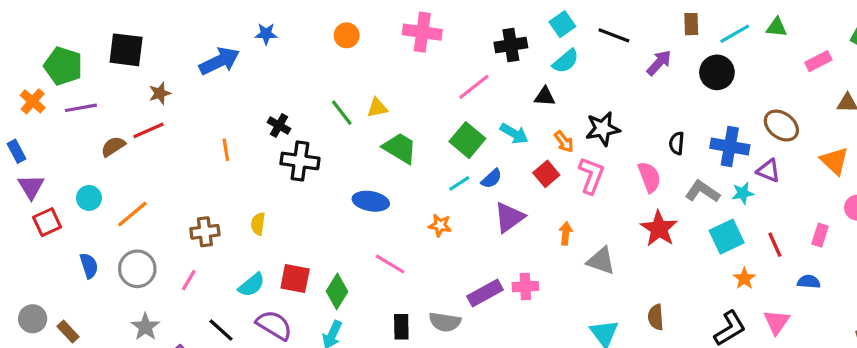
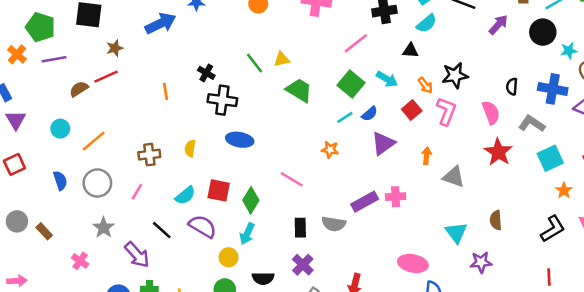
cyan star: (743, 193) -> (569, 51), moved
blue ellipse: (371, 201) -> (240, 140), moved
red square: (47, 222) -> (14, 164), moved

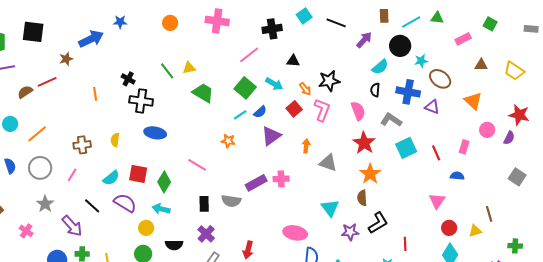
cyan semicircle: (427, 23) -> (380, 67), moved
brown star: (115, 48) -> (66, 59), moved
orange star: (564, 190) -> (370, 174), moved, size x1.5
black L-shape: (553, 229) -> (378, 223), moved
cyan arrow: (247, 234) -> (161, 209), turned 78

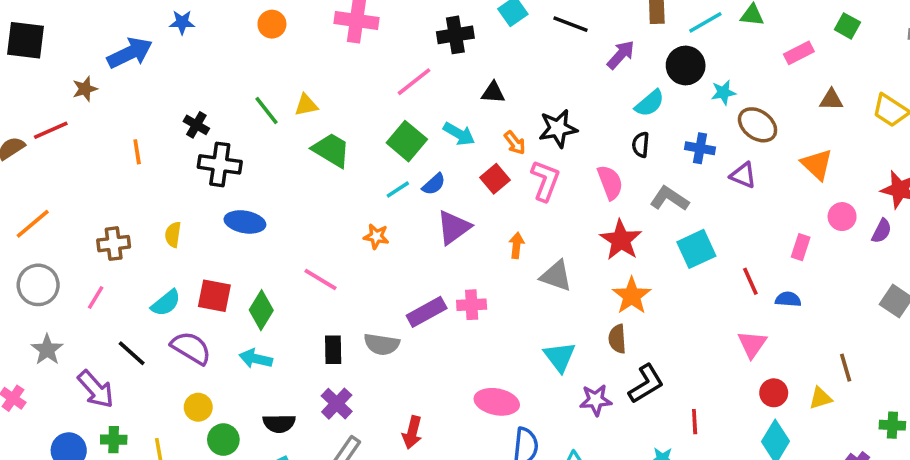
blue cross: (408, 92) -> (700, 148), size x0.7
red line: (436, 153) -> (750, 281), moved
yellow circle: (146, 228) -> (198, 407), moved

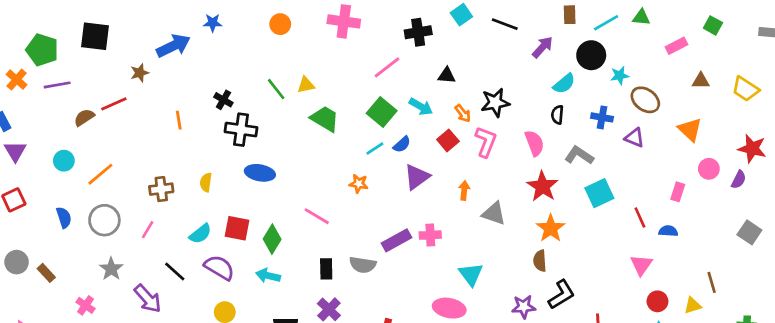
cyan triangle: (560, 357) -> (471, 274), moved

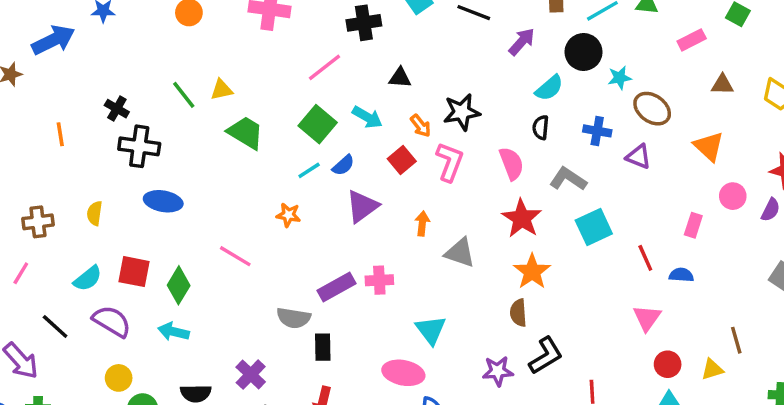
black rectangle: (326, 269) -> (323, 347), moved

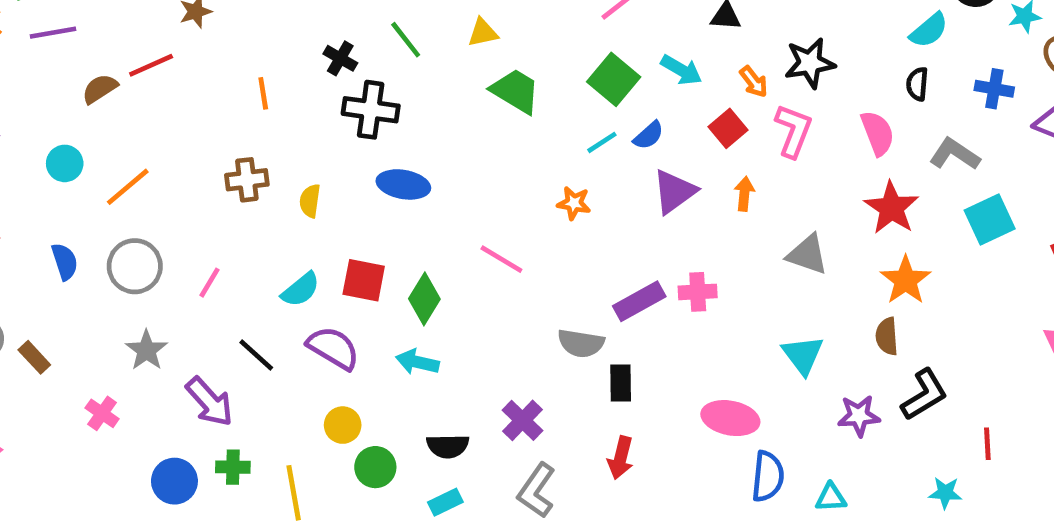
green line: (184, 95) -> (406, 40), moved
brown cross: (38, 222) -> (247, 180), moved
orange arrow: (422, 224) -> (744, 194), moved
cyan triangle: (431, 330) -> (803, 355), moved

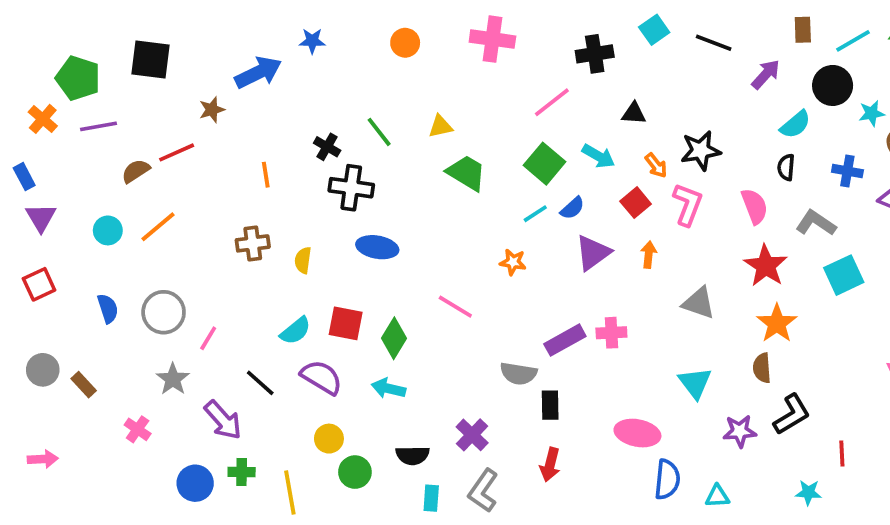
orange line: (128, 187) -> (158, 227), moved
pink line: (209, 283) -> (208, 338), moved
cyan rectangle: (445, 502) -> (431, 498), moved, turned -60

